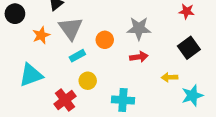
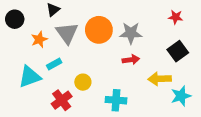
orange circle: (105, 40) -> (99, 30), moved, size x1.6
cyan rectangle: (77, 56) -> (54, 64), moved
yellow arrow: (170, 77) -> (160, 79), size x1.5

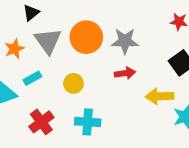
yellow circle: (83, 82) -> (73, 83), moved
cyan cross: (116, 100) -> (88, 122), moved

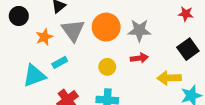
yellow circle: (73, 83) -> (107, 67), moved

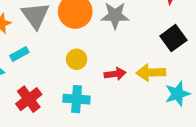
red arrow: (139, 58) -> (115, 74), moved

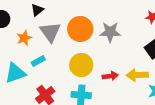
yellow circle: (77, 59) -> (81, 65), size x1.5

